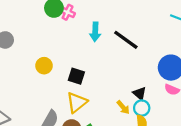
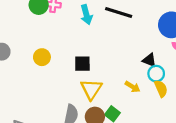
yellow circle: (44, 66) -> (42, 57), moved
yellow arrow: (123, 107) -> (133, 87), moved

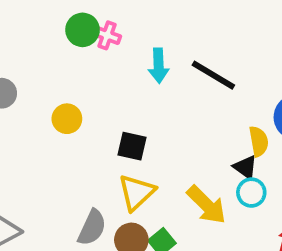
yellow arrow: (133, 87) -> (206, 205), size x1.6
yellow semicircle: (161, 89) -> (259, 141), moved

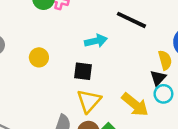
cyan arrow: (159, 66) -> (96, 41), moved, turned -95
black triangle: (245, 167) -> (158, 78), turned 42

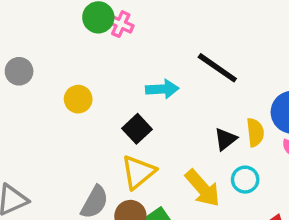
black square: (83, 71) -> (137, 129), turned 30
black triangle: (158, 78) -> (225, 139), moved

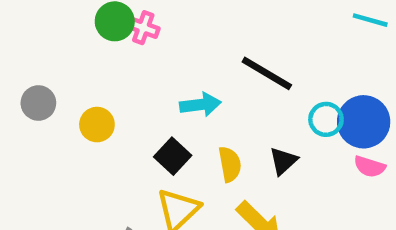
gray circle: (19, 71) -> (38, 103), moved
yellow semicircle: (255, 132) -> (230, 164), moved
cyan circle: (245, 180) -> (326, 119), moved

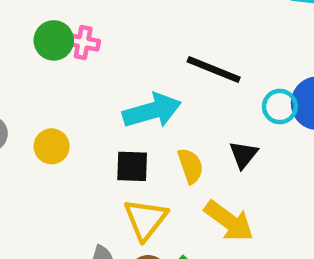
cyan arrow: (200, 105) -> (152, 111), size x1.4
black square: (173, 156) -> (132, 166), turned -32

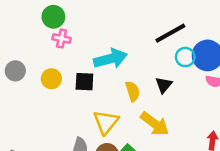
pink cross: (83, 42) -> (62, 39), moved
black line: (214, 69) -> (170, 33), moved, turned -52
black square: (132, 166) -> (84, 82), moved

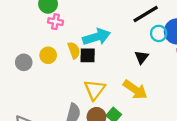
gray circle: (15, 71) -> (24, 62), moved
black square: (84, 82) -> (88, 55), moved
yellow semicircle: (133, 91) -> (74, 50), moved

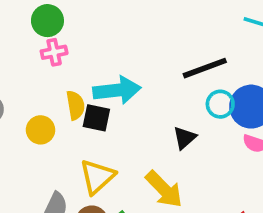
pink cross: (55, 22) -> (54, 52), turned -32
yellow circle: (48, 55) -> (41, 130), moved

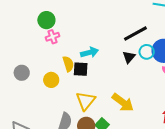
cyan arrow: (117, 90) -> (90, 52), size x0.7
black triangle: (185, 138) -> (129, 57), moved

